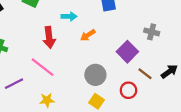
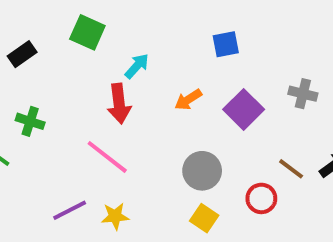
cyan arrow: (69, 16) -> (137, 66), moved, turned -48
purple square: (127, 52) -> (244, 109), moved
purple line: (14, 84) -> (70, 210), moved

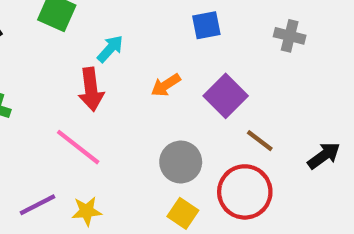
gray cross: (303, 94) -> (290, 36), moved
brown line: (291, 169) -> (260, 141), moved
red circle: (261, 198) -> (245, 192), size x1.6

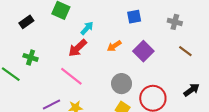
red arrow: (91, 89) -> (78, 48), turned 54
brown line: (260, 141) -> (185, 51), moved
black arrow: (324, 156) -> (192, 90), moved

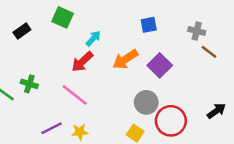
orange arrow: (114, 46) -> (125, 59), size x1.5
brown line: (185, 51) -> (209, 52), moved
green cross: (31, 57) -> (29, 84), moved
gray circle: (122, 84) -> (146, 102), moved

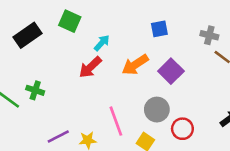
black rectangle: (22, 31) -> (27, 35), size x1.5
pink line: (75, 95) -> (116, 121), moved, turned 32
red circle: (171, 121) -> (182, 129), size x0.7

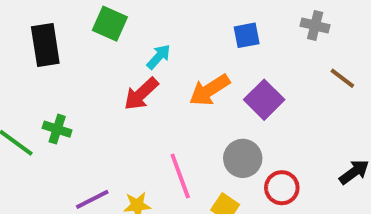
black rectangle: (27, 35) -> (45, 45), turned -64
gray cross: (209, 35) -> (315, 25), moved

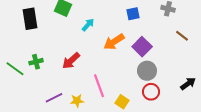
red arrow: (141, 94) -> (71, 61), moved
green cross: (57, 129) -> (36, 62), turned -32
gray circle: (243, 158) -> (147, 71), moved

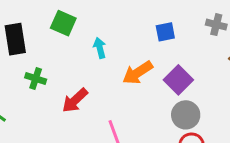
cyan arrow: (88, 25) -> (100, 48), turned -56
green cross: (36, 62) -> (36, 79), moved, turned 32

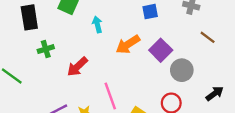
green cross: (36, 79) -> (46, 49), turned -35
gray circle: (186, 115) -> (182, 70), moved

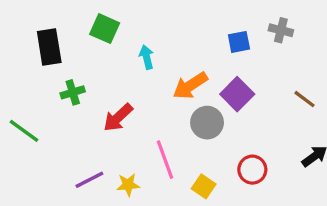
blue square: (150, 12) -> (239, 42), moved
brown line: (208, 37) -> (304, 99), moved
gray circle: (182, 70) -> (207, 123), moved

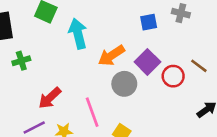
cyan arrow: (147, 57) -> (78, 34), size x1.6
red arrow: (118, 118) -> (50, 98), moved
red circle: (252, 170) -> (173, 76), moved

